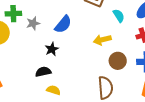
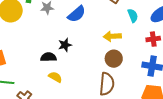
black star: (52, 49) -> (65, 45), moved
brown circle: (118, 61) -> (114, 59), moved

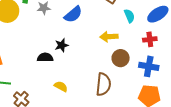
brown circle: (114, 59) -> (121, 58), moved
yellow semicircle: (55, 77) -> (61, 86), moved

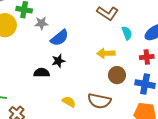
blue semicircle: (73, 14) -> (60, 38), moved
brown semicircle: (103, 84) -> (99, 101), turned 95
yellow semicircle: (61, 86) -> (69, 102), moved

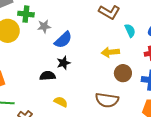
yellow semicircle: (69, 102) -> (61, 102), moved

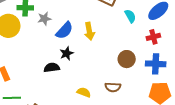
yellow arrow: (110, 52) -> (89, 31), moved, turned -90
brown semicircle: (107, 100) -> (113, 87), size x0.7
yellow semicircle: (61, 102) -> (84, 92), moved

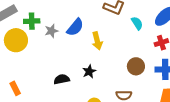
blue semicircle: (64, 30) -> (75, 27), moved
black star: (67, 53) -> (89, 71), moved

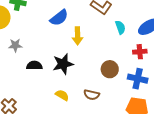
gray star: (51, 31) -> (15, 45), moved
black star: (89, 71) -> (63, 64), size x1.5

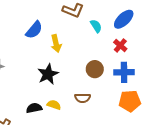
red cross: (140, 52) -> (120, 45), turned -32
black semicircle: (34, 66) -> (34, 108), moved

